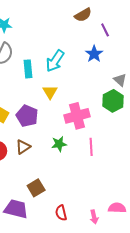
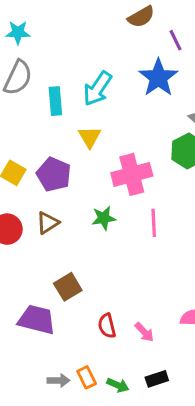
blue star: (94, 54) -> (158, 78), size x1.4
pink arrow: (94, 217) -> (144, 332), moved, turned -32

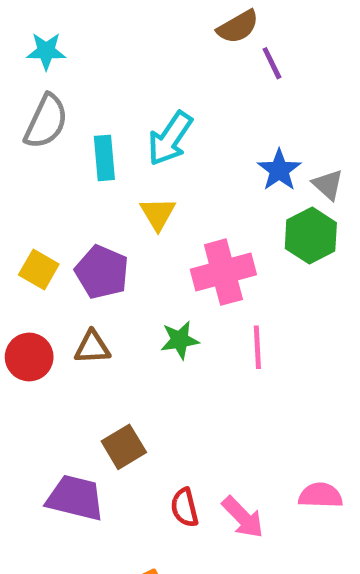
purple line: (176, 40) -> (272, 63), moved
blue star: (158, 78) -> (279, 170), moved, size x0.7
brown triangle: (48, 223) -> (92, 347), turned 30
pink arrow: (144, 332) -> (243, 517), size x1.4

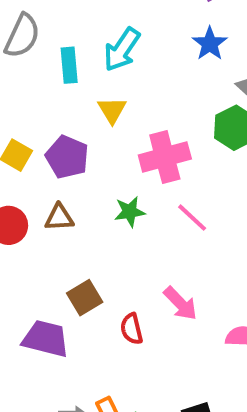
blue star: (279, 170) -> (210, 44), moved
pink line: (257, 347) -> (192, 218), turned -44
red semicircle: (185, 508) -> (132, 329), moved
pink arrow: (243, 517) -> (180, 304), moved

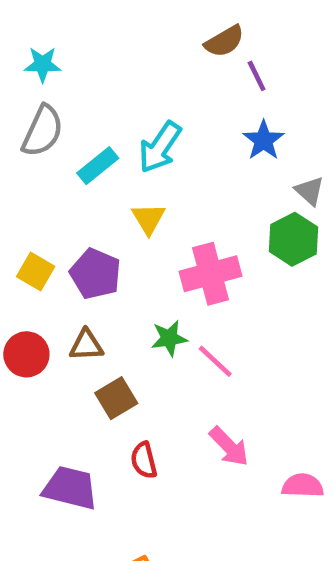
cyan rectangle: (69, 65) -> (98, 166), turned 56
pink line: (192, 218) -> (215, 361), moved
brown square: (85, 298) -> (116, 398), moved
red semicircle: (132, 329) -> (144, 460), moved

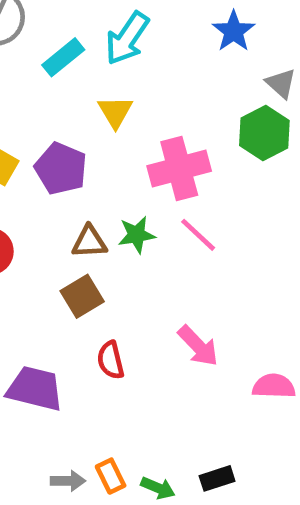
brown triangle: (86, 345) -> (89, 242), moved
pink line: (215, 361) -> (198, 235), moved

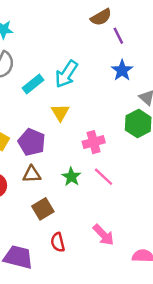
pink cross: (179, 169) -> (94, 142), size x0.7
green star: (137, 235) -> (71, 177), turned -30
brown triangle: (89, 242) -> (32, 174), moved

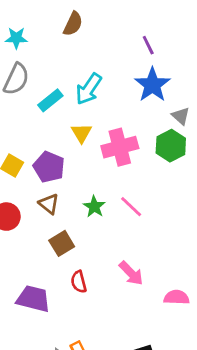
brown semicircle: (101, 17) -> (73, 24), moved, turned -35
blue star: (122, 70) -> (152, 85), size x1.4
pink cross: (94, 142) -> (120, 147), moved, size x1.4
brown triangle: (32, 174) -> (49, 204), turned 42

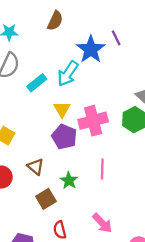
blue star: (152, 85) -> (91, 49), moved
purple pentagon: (49, 167) -> (64, 137), moved
green star: (94, 207) -> (69, 180), moved
pink line: (131, 207) -> (102, 169), turned 48

